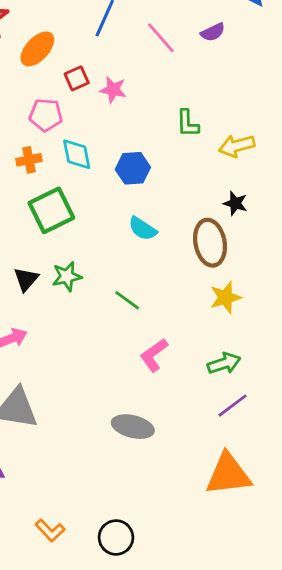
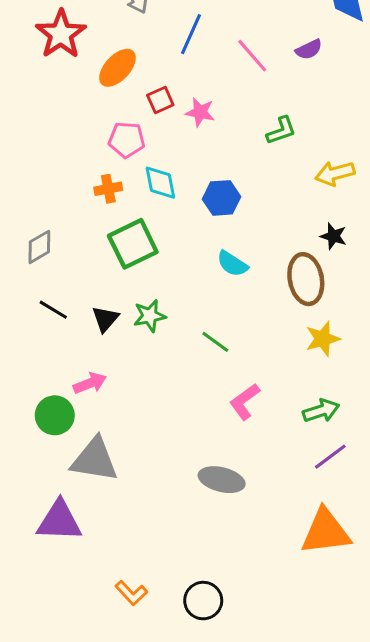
green L-shape: (188, 123) -> (281, 131), moved, turned -108

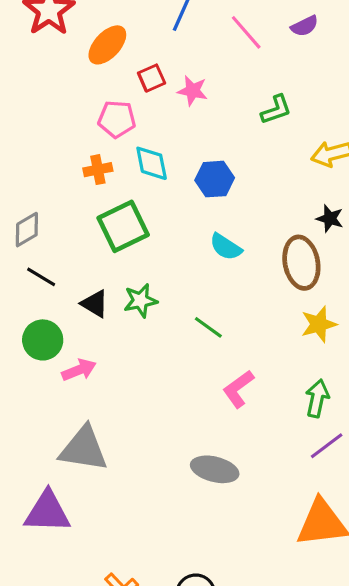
black line: (53, 310) -> (41, 277), moved
black triangle: (105, 319) -> (95, 304), turned -40
green arrow: (321, 411) -> (317, 398), turned -60
green circle: (55, 415) -> (43, 340), moved

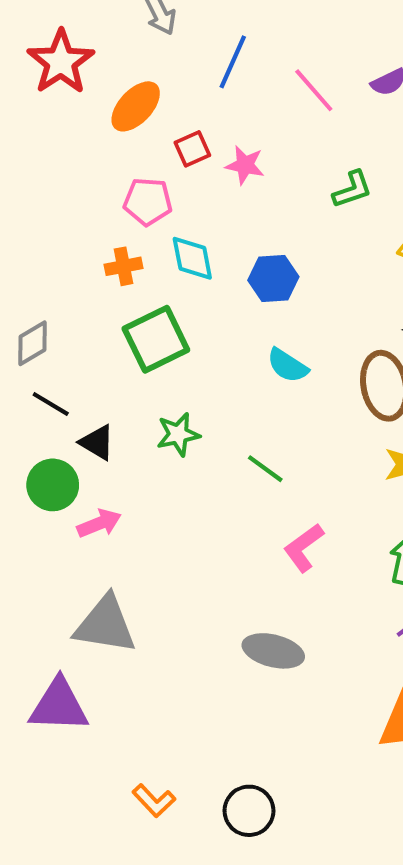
black triangle: (95, 304) -> (97, 442), moved

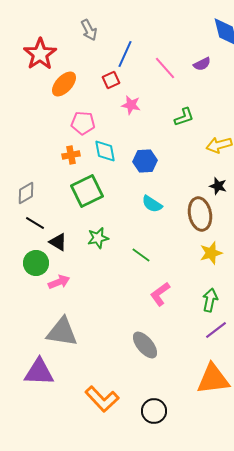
orange ellipse: (136, 106) -> (64, 84), moved
red square: (192, 149) -> (111, 80), moved
gray ellipse: (273, 651) -> (145, 345), turned 36
orange L-shape: (154, 801) -> (102, 399), moved, size x1.6
black circle: (249, 811) -> (154, 411), moved

